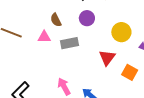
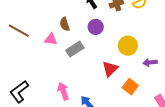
gray rectangle: (70, 43) -> (75, 49), turned -30

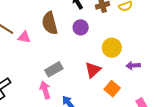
brown semicircle: (65, 24) -> (50, 23), size x1.6
pink triangle: (51, 39) -> (24, 37), moved
gray rectangle: (75, 49) -> (54, 69), moved

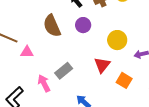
pink triangle: (24, 37) -> (27, 52), moved
pink arrow: (45, 90) -> (44, 83), moved

